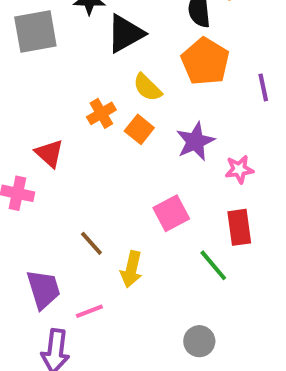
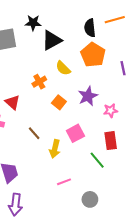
orange square: (139, 129) -> (59, 102), moved
brown line: (91, 243) -> (34, 133), moved
yellow arrow: (131, 269) -> (55, 149), moved
pink line: (89, 311) -> (64, 182), moved

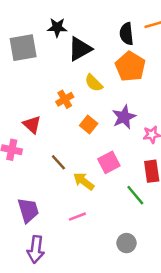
yellow arrow: (55, 149) -> (84, 181), turned 114
pink line: (64, 182) -> (77, 217), moved

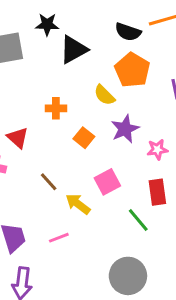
black semicircle: (126, 34) -> (128, 32), turned -65
yellow semicircle: (94, 83) -> (104, 95), moved
orange cross: (65, 99) -> (56, 108), turned 30
pink line: (77, 217) -> (59, 238), moved
gray circle: (126, 243) -> (128, 276), size x1.6

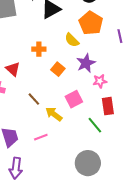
pink star: (157, 149) -> (100, 81), moved

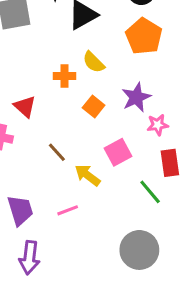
yellow semicircle: (72, 40) -> (94, 62), moved

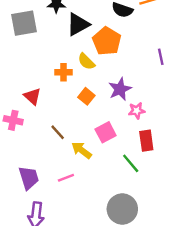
orange pentagon: (144, 36) -> (107, 41), moved

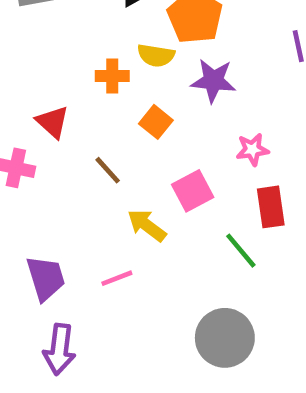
yellow semicircle: (86, 62) -> (156, 55), turned -36
purple star: (120, 89) -> (213, 81), moved, turned 30
brown line: (58, 132) -> (108, 170), moved

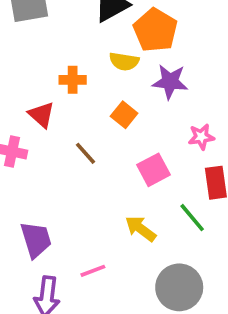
orange cross: (112, 76) -> (73, 80), moved
yellow arrow: (147, 225) -> (141, 229), moved
pink line: (117, 278) -> (93, 271), moved

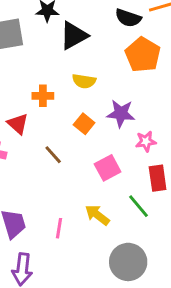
orange pentagon: (155, 30) -> (143, 55), moved
purple star: (170, 82) -> (121, 113), moved
pink line: (93, 271) -> (59, 228), moved, turned -60

